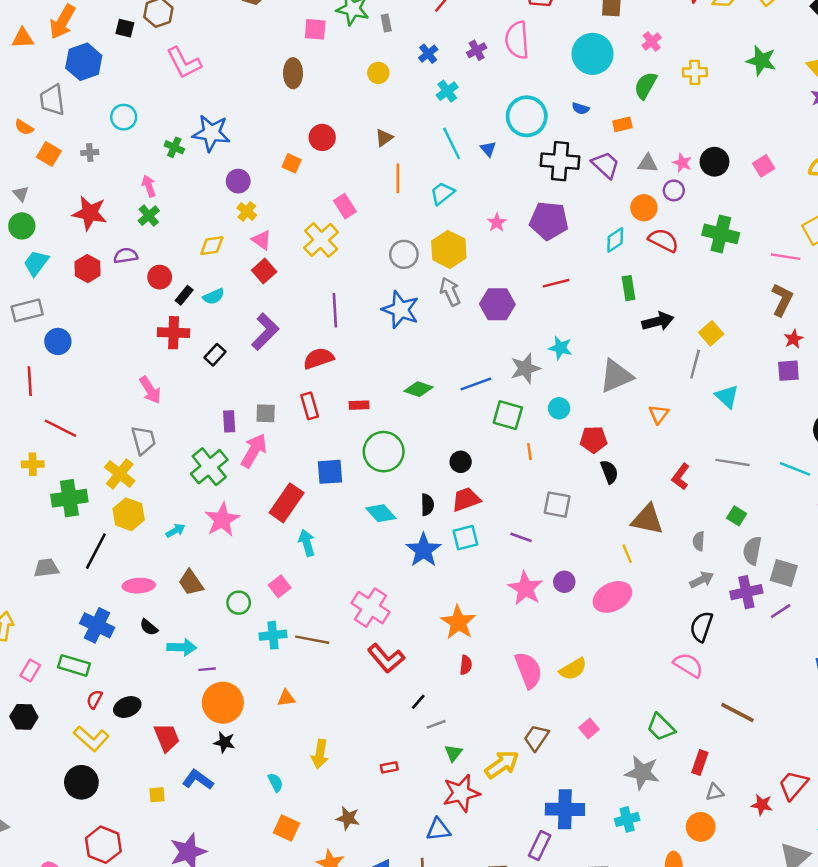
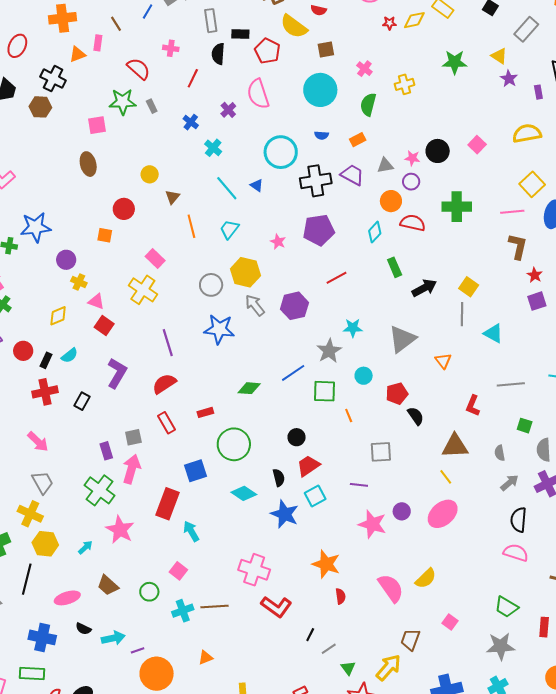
yellow circle: (378, 73) -> (150, 174), moved

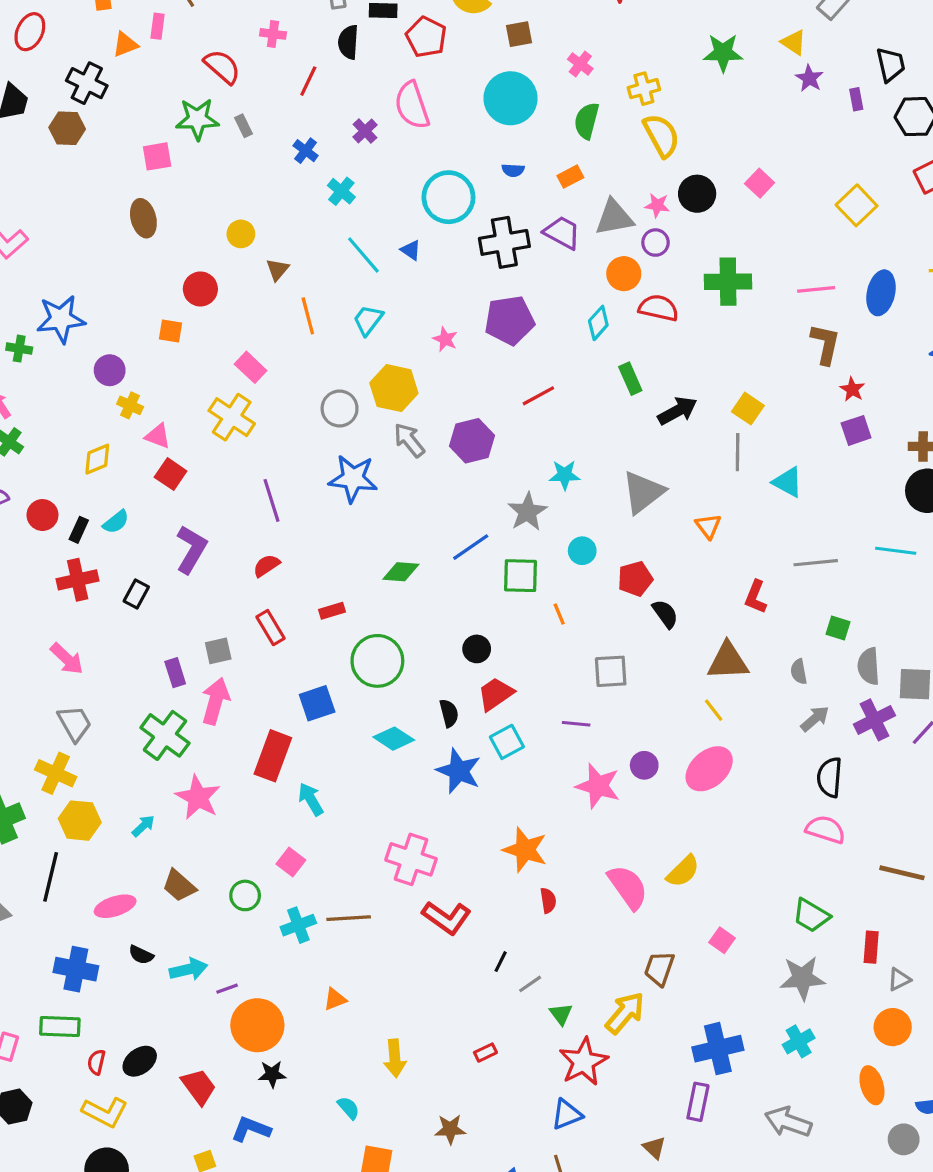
yellow semicircle: (527, 133) -> (661, 135), moved, turned 72
gray triangle: (385, 166) -> (614, 217), size x1.5
yellow square: (532, 184) -> (857, 205), moved
red semicircle: (164, 384) -> (266, 566), size x0.7

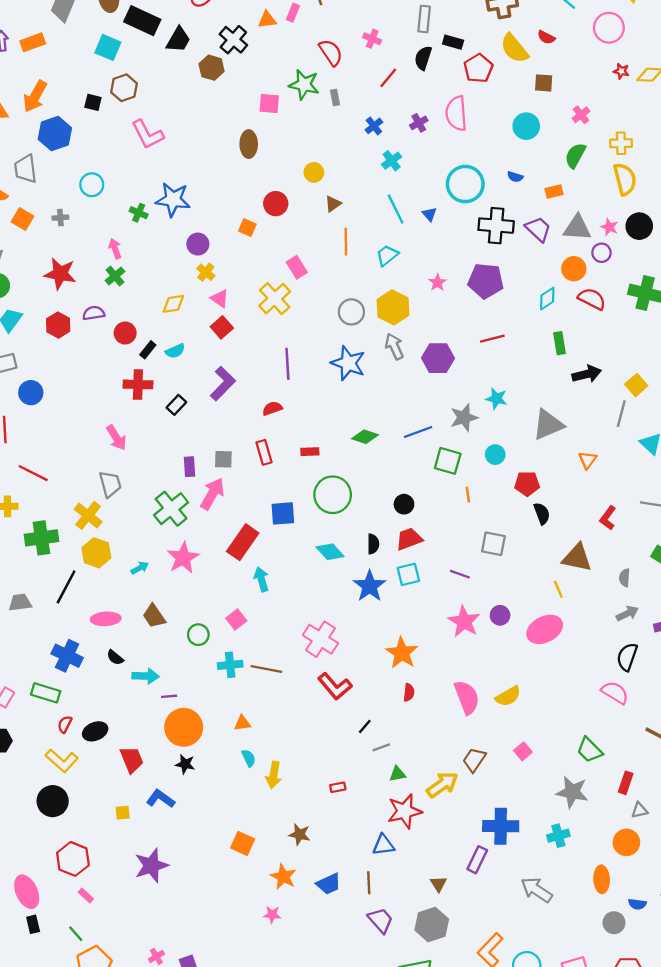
cyan circle: (511, 98) -> (526, 126), size x0.7
green triangle: (561, 1014) -> (397, 774), turned 42
cyan semicircle: (349, 1108) -> (249, 758), moved

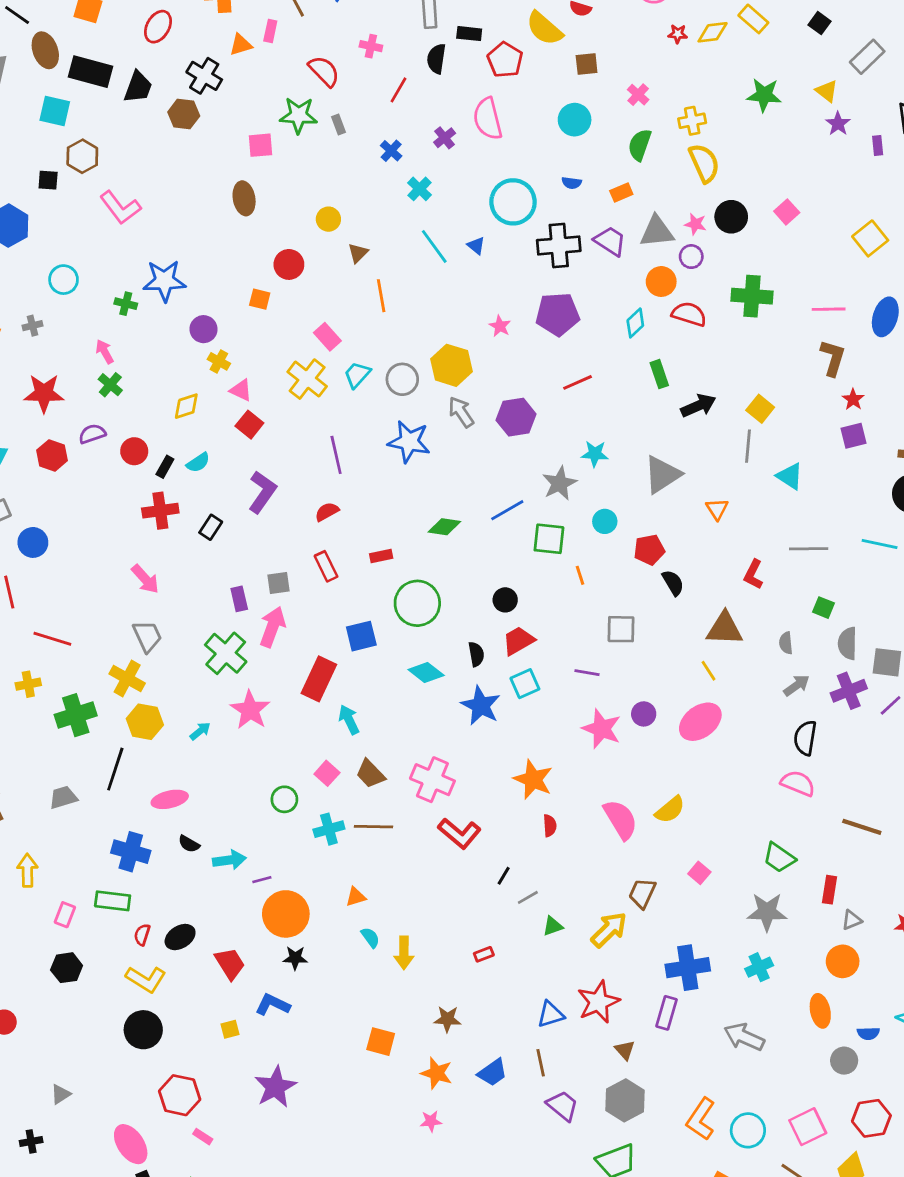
cyan trapezoid: (387, 255) -> (357, 375), moved
brown trapezoid: (154, 616) -> (370, 774), moved
red star: (405, 811) -> (598, 1002), moved

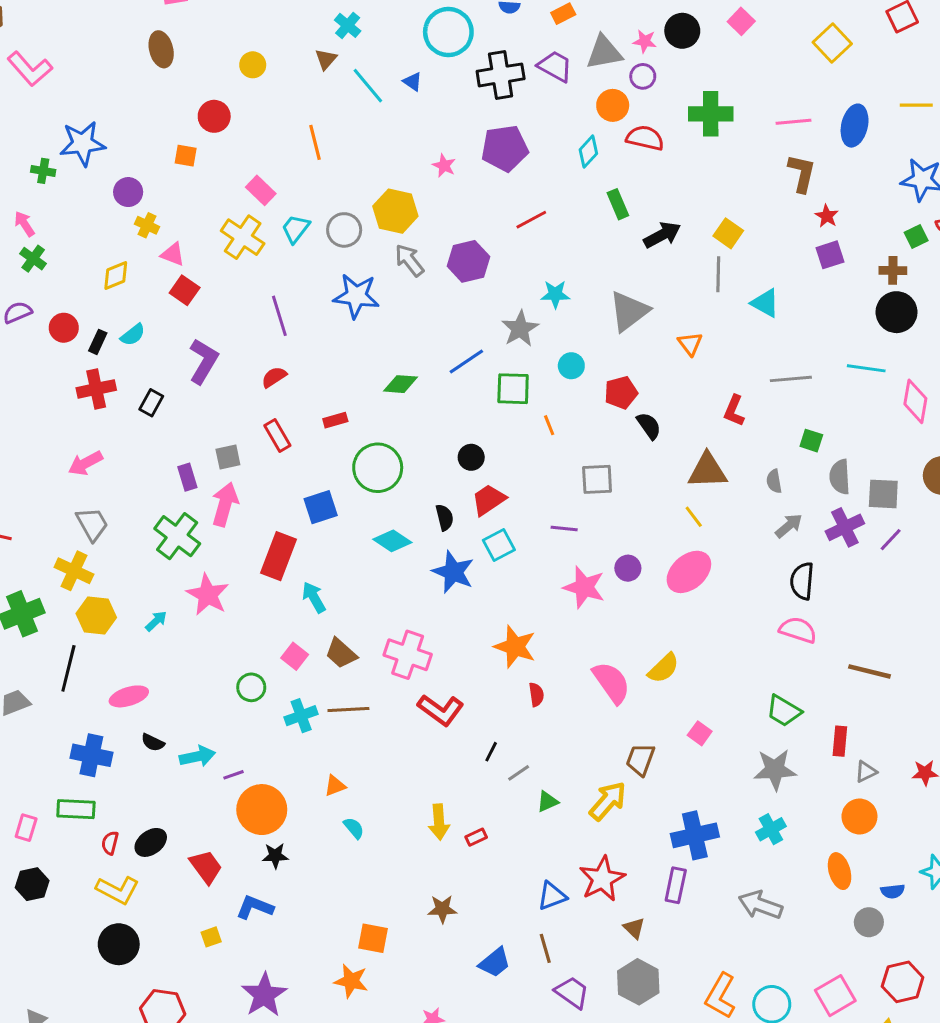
brown triangle: (358, 253) -> (326, 59), moved
pink arrow: (145, 579) -> (85, 463), turned 108
yellow arrow: (404, 953) -> (439, 822), moved
orange star: (437, 1073) -> (351, 981), moved

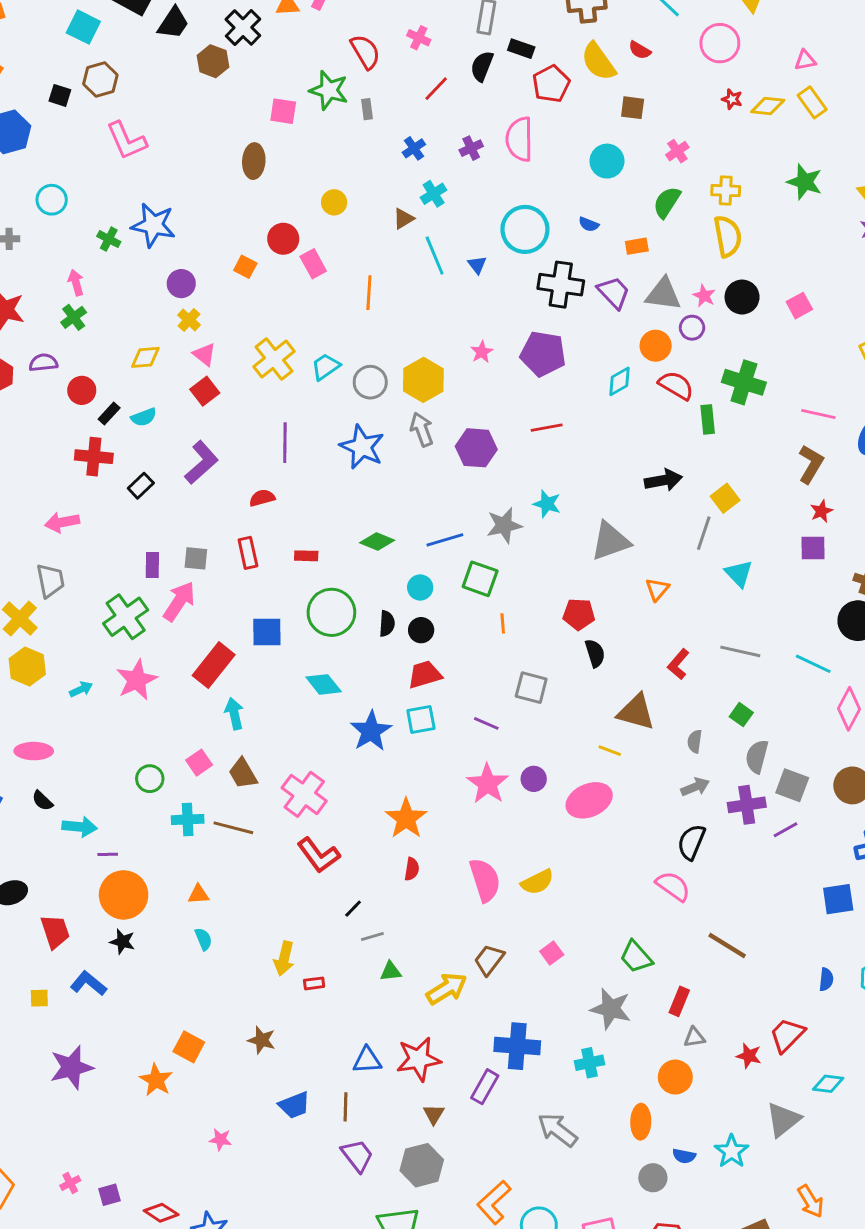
pink rectangle: (261, 190) -> (313, 264), moved
green rectangle: (618, 204) -> (708, 419), moved
cyan circle: (571, 366) -> (420, 587), moved
black semicircle: (445, 517) -> (387, 624), moved
yellow line: (694, 517) -> (610, 751), turned -50

